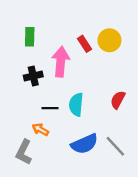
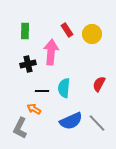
red rectangle: (84, 44) -> (67, 30), moved

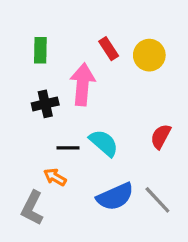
cyan semicircle: (64, 88) -> (104, 143), turned 126

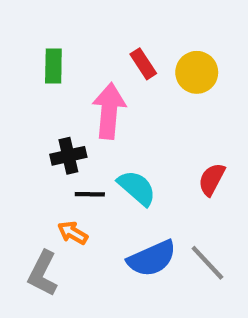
black cross: (45, 104) -> (68, 156), moved

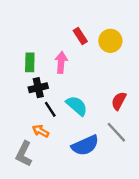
green rectangle: (53, 66) -> (30, 62), moved
pink arrow: (109, 111) -> (61, 62), size x0.7
black line: (90, 194) -> (50, 109), turned 56
gray line: (207, 263) -> (116, 132), moved

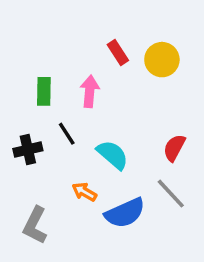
black cross: (38, 88) -> (28, 150), moved
black line: (50, 109) -> (67, 134), moved
orange arrow: (41, 131) -> (84, 192), moved

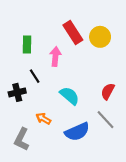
red rectangle: (118, 53) -> (73, 32), size x1.5
green rectangle: (44, 91) -> (27, 44), moved
black line: (67, 134) -> (35, 76), moved
orange arrow: (84, 192) -> (43, 119), moved

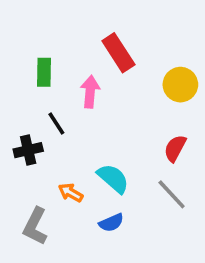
yellow circle: (100, 37) -> (180, 85), moved
cyan semicircle: (70, 96) -> (113, 178), moved
blue semicircle: (77, 132) -> (111, 223), moved, size x0.6

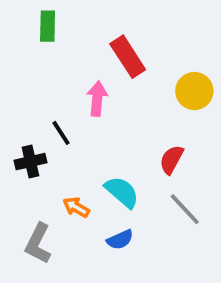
green rectangle: (44, 72) -> (48, 26), moved
red semicircle: (175, 148) -> (171, 160), moved

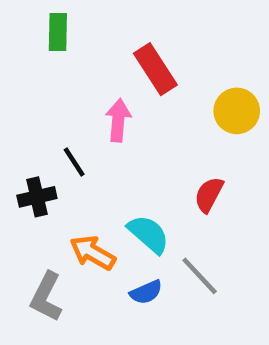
orange arrow: (76, 207) -> (93, 253), size x1.4
gray line: (185, 209) -> (200, 276), moved

